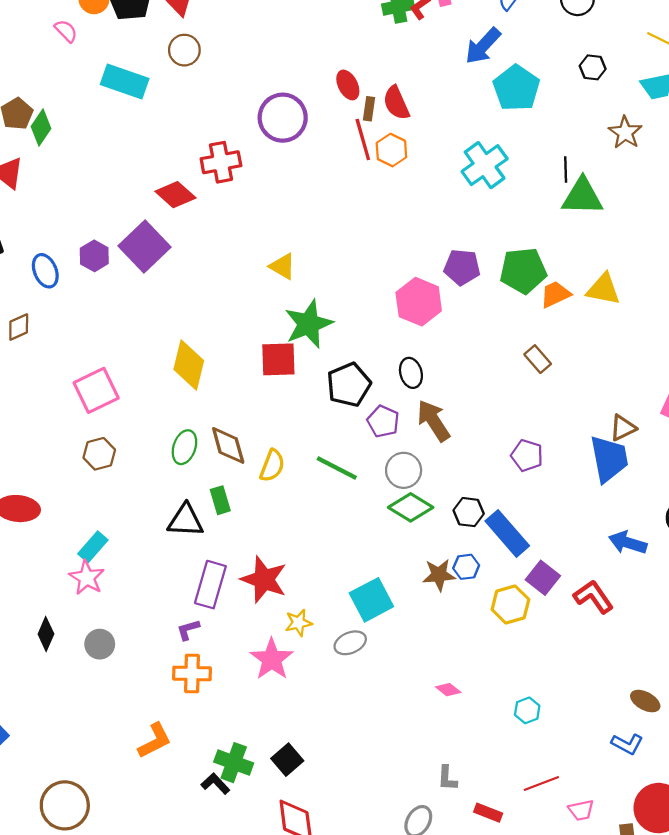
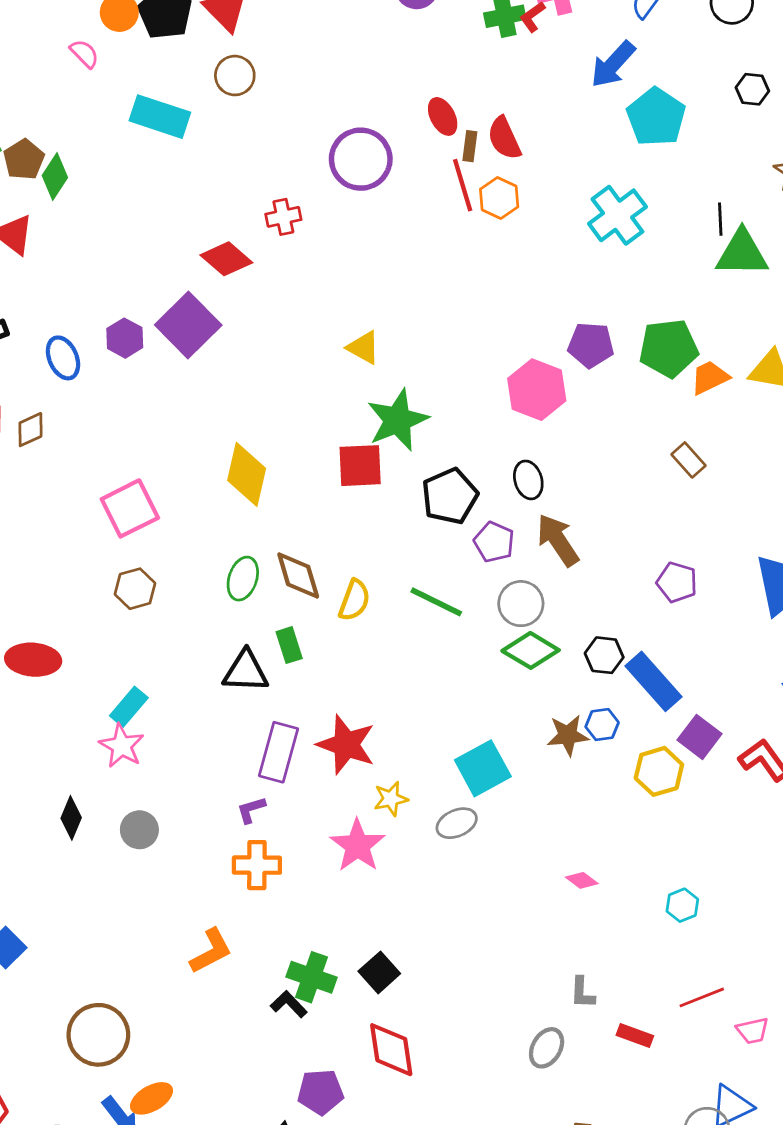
red cross: (221, 162) -> (283, 217), size x0.7

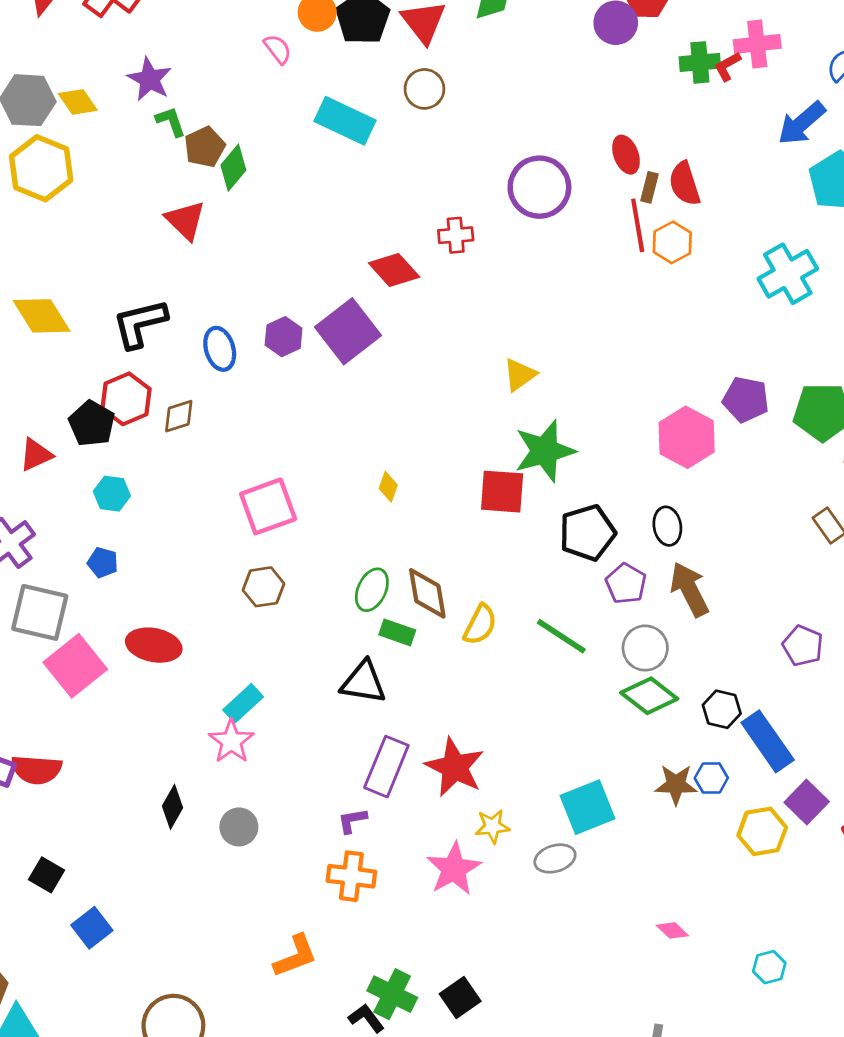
yellow triangle: (364, 348) -> (520, 375), turned 48
yellow diamond: (247, 474) -> (388, 487), size x0.5
green rectangle: (289, 645) -> (397, 632), moved, turned -60

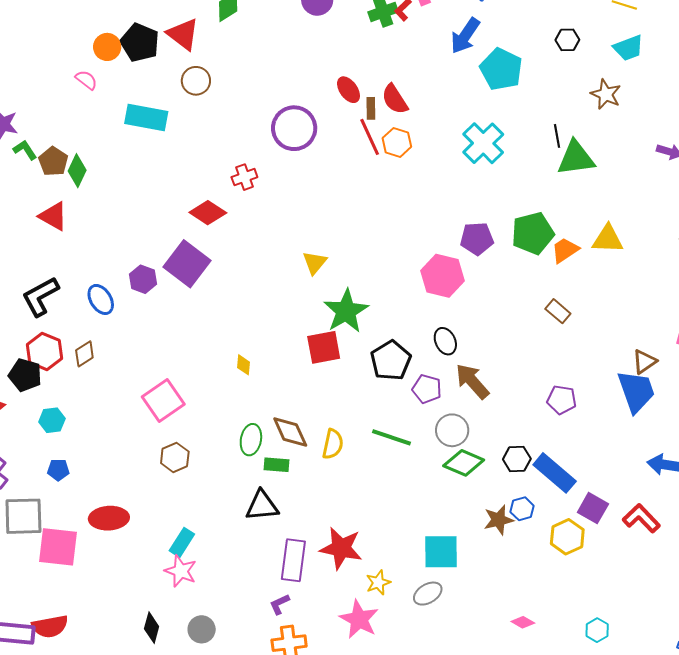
pink square: (75, 666) -> (58, 547), turned -30
cyan square: (587, 807) -> (441, 552), turned 36

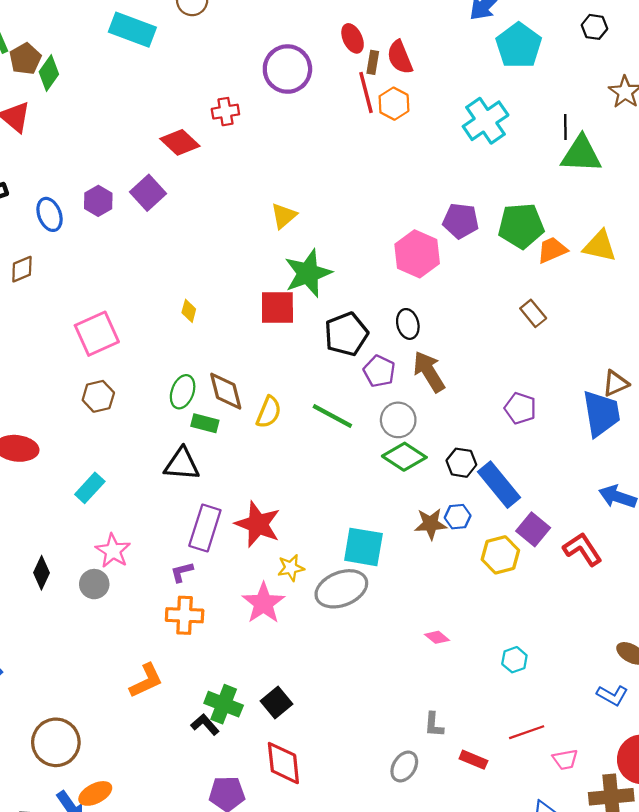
purple square: (187, 264) -> (148, 193), size x0.7
pink star: (181, 571) -> (113, 551), moved
gray ellipse: (428, 594) -> (341, 589), size x1.6

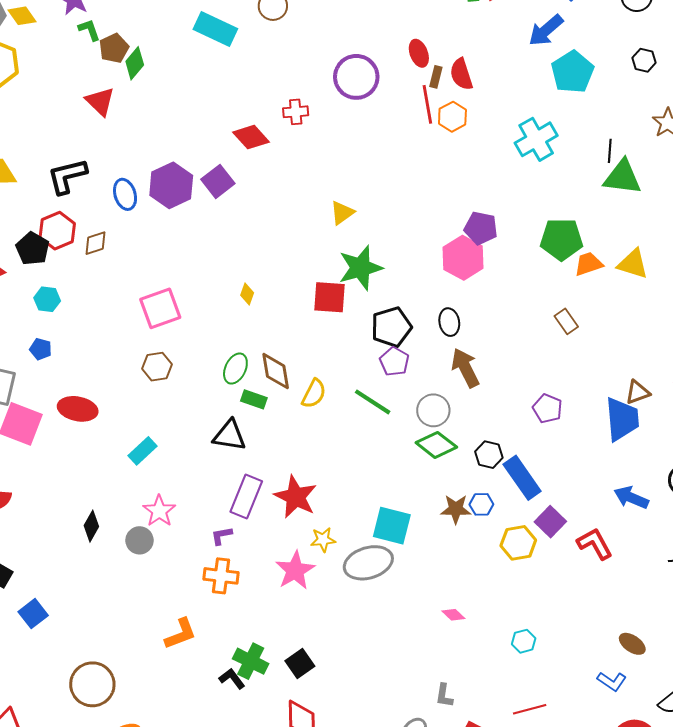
purple hexagon: (98, 201) -> (171, 185), size x1.6
purple pentagon: (461, 221) -> (481, 228), moved
purple pentagon: (379, 371) -> (394, 362), moved

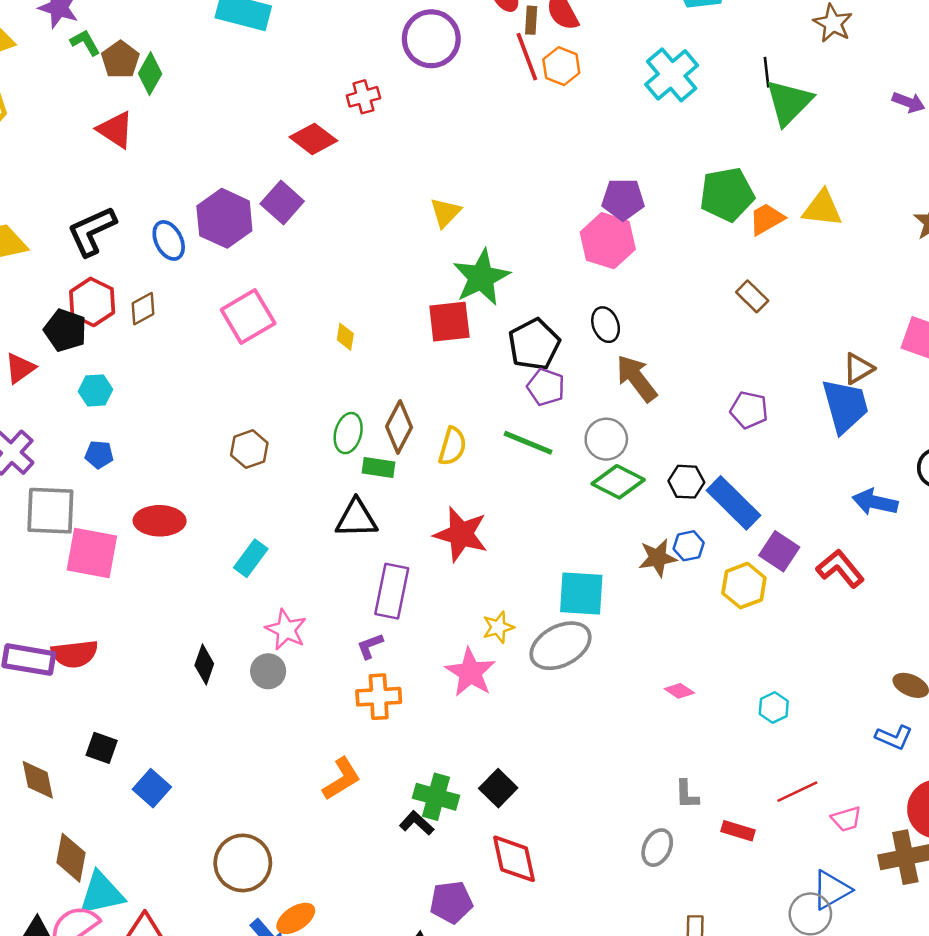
green triangle: (622, 177) -> (789, 102), turned -42
pink square: (160, 308) -> (248, 317), moved
brown diamond: (276, 371) -> (399, 427), turned 48
red star: (296, 497) -> (461, 534), moved

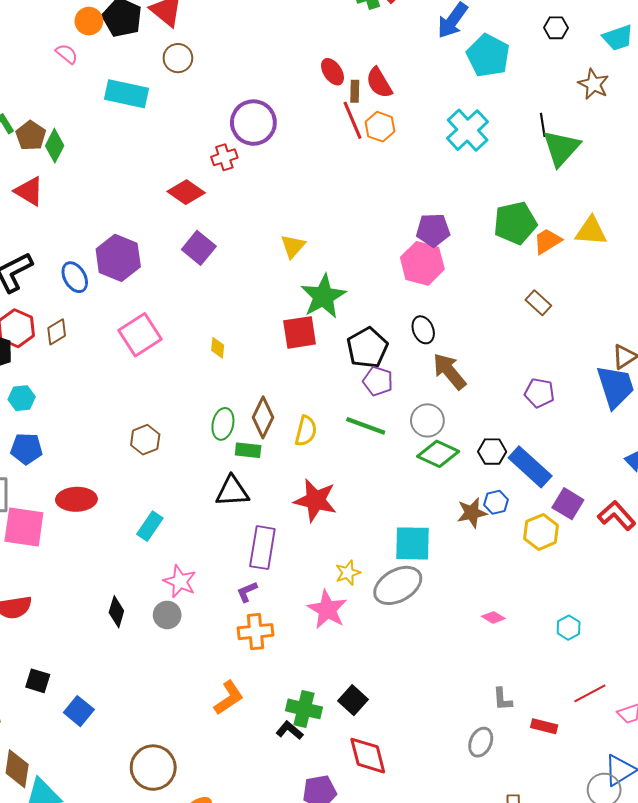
purple circle: (431, 39) -> (253, 123), moved
purple square: (282, 203) -> (199, 248), moved
blue pentagon: (99, 454) -> (27, 449), size x1.4

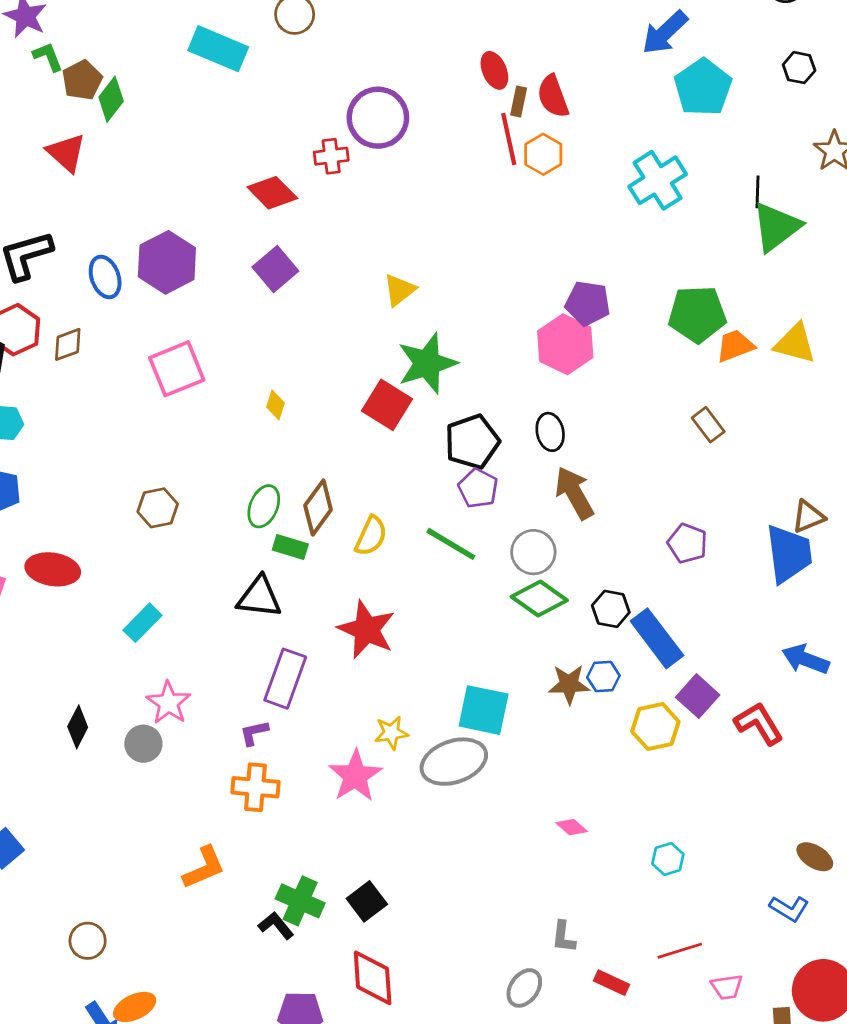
red square: (300, 332) -> (387, 405), turned 30
brown circle: (153, 768) -> (88, 941), size x0.6

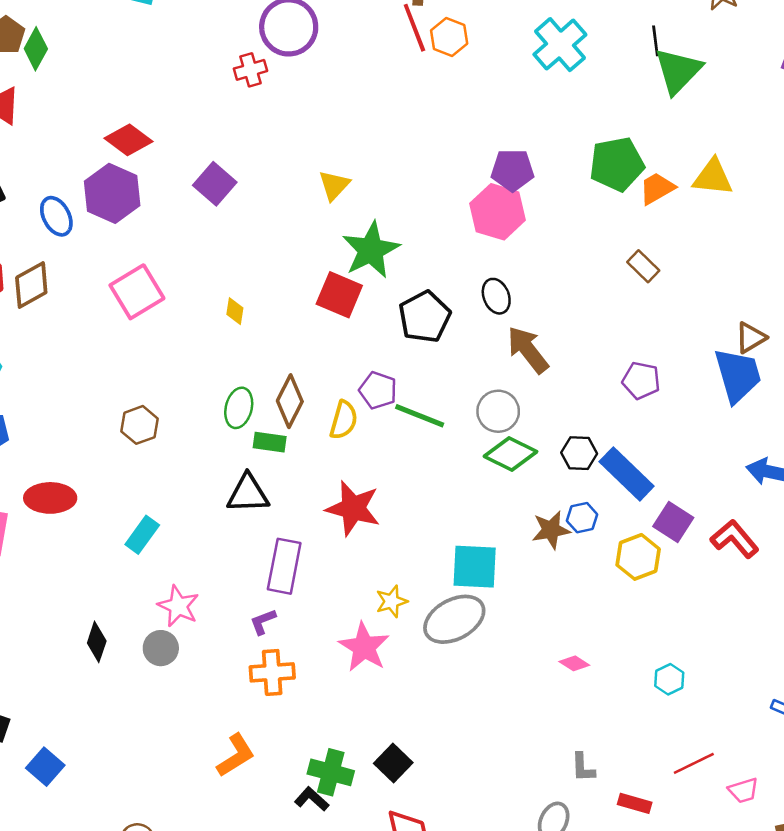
red diamond: (272, 193) -> (128, 140), moved
brown diamond: (68, 344) -> (31, 285), size x1.4
purple pentagon: (478, 488) -> (378, 390), moved

